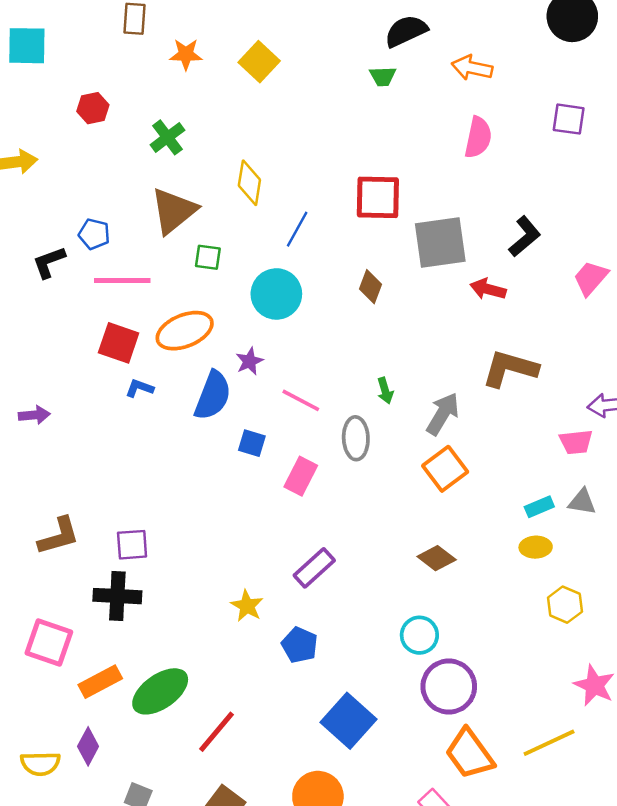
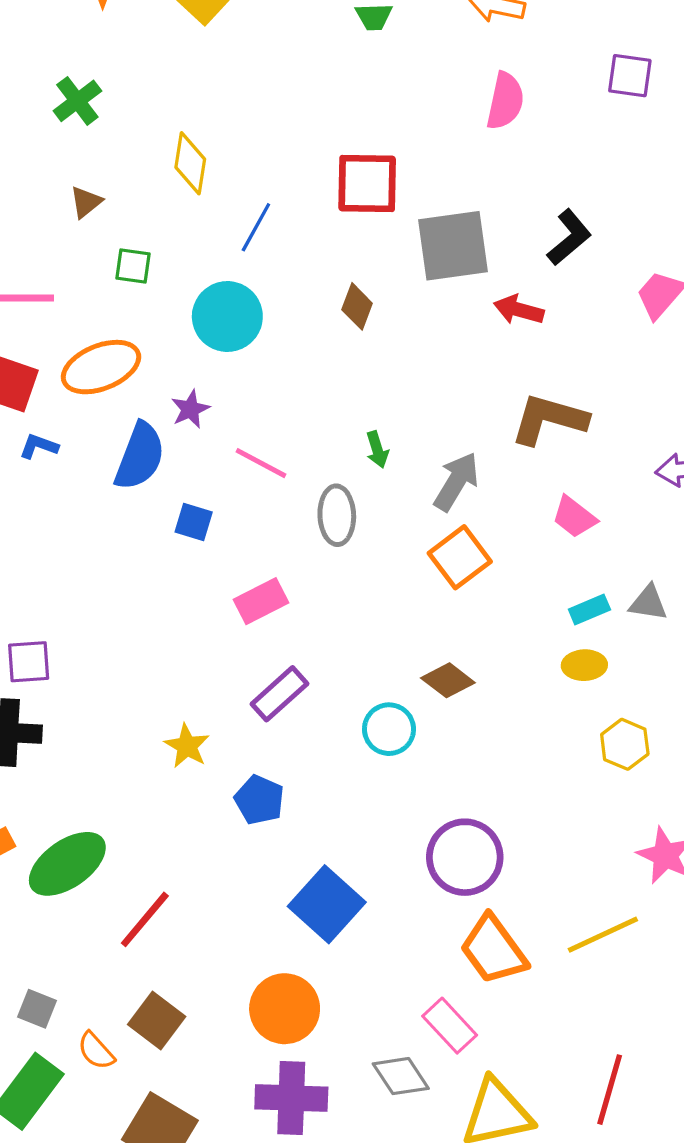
brown triangle: (174, 211) -> (86, 202), size x0.5
pink trapezoid: (576, 442) -> (574, 517), moved, turned 44
pink rectangle: (301, 476) -> (261, 601), moved, turned 36
cyan circle: (419, 635) -> (389, 729), moved

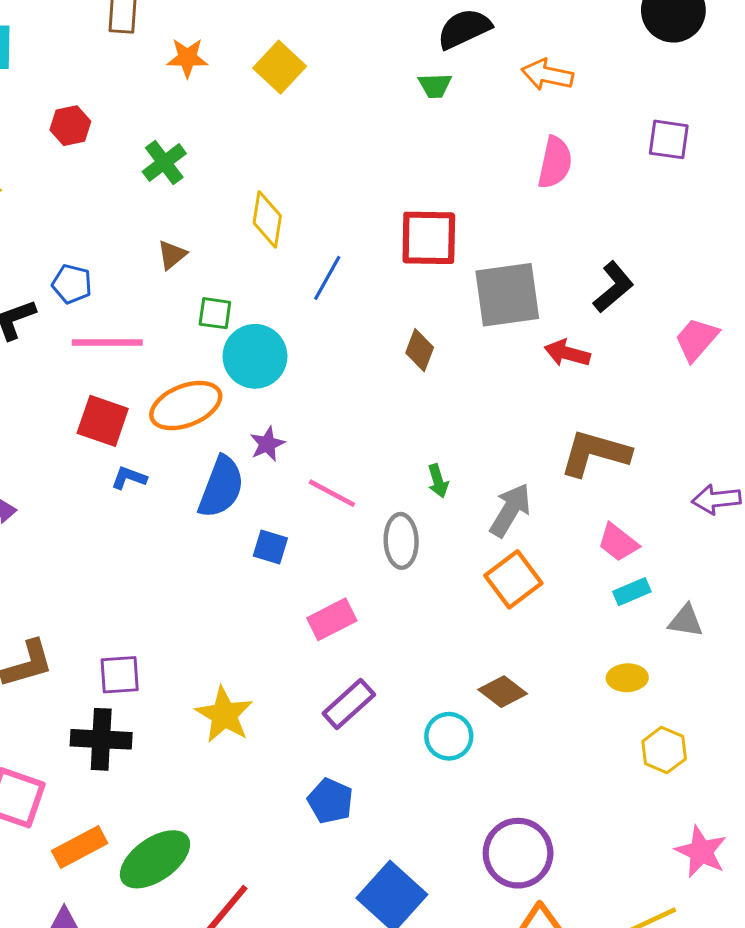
cyan circle: (227, 317) -> (255, 356), moved
cyan rectangle: (589, 610) -> (632, 592), moved
yellow star: (187, 746) -> (224, 715), moved, size x1.4

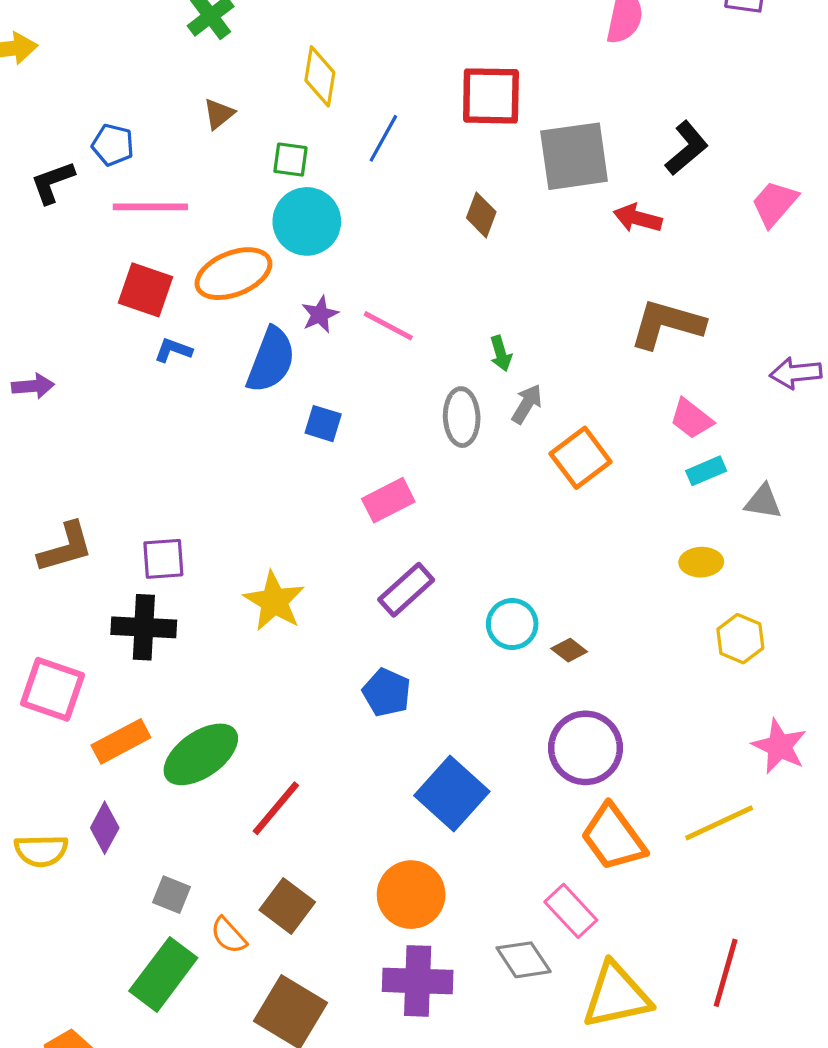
green square: (215, 313) -> (290, 160), moved
pink line: (332, 493) -> (388, 326), moved
gray arrow: (510, 510) -> (527, 404), moved, size x0.7
brown diamond: (503, 692) -> (569, 650), moved, size x0.7

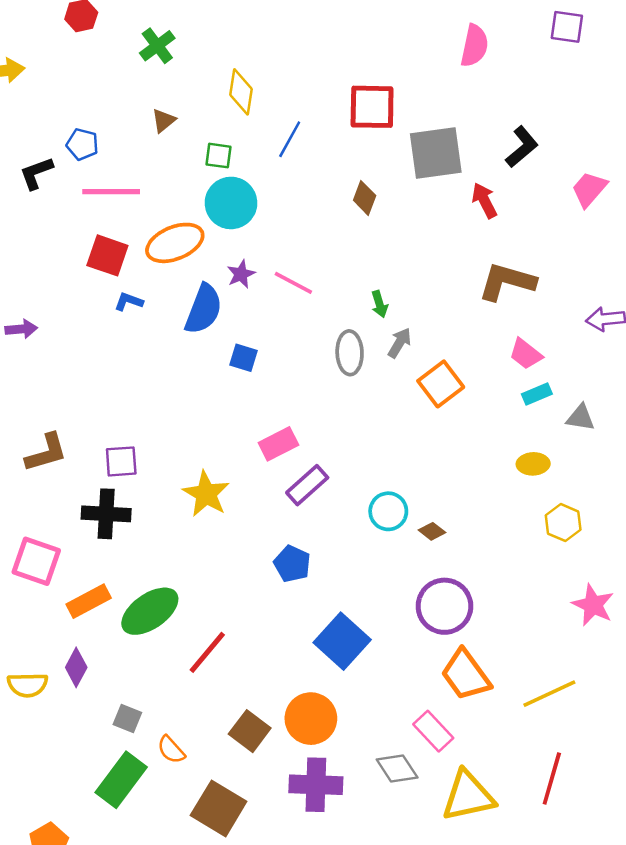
red arrow: (638, 218) -> (484, 200), turned 48
pink rectangle: (388, 500) -> (278, 444), moved
yellow line: (719, 823) -> (549, 694), moved
brown square: (287, 906) -> (250, 731), moved

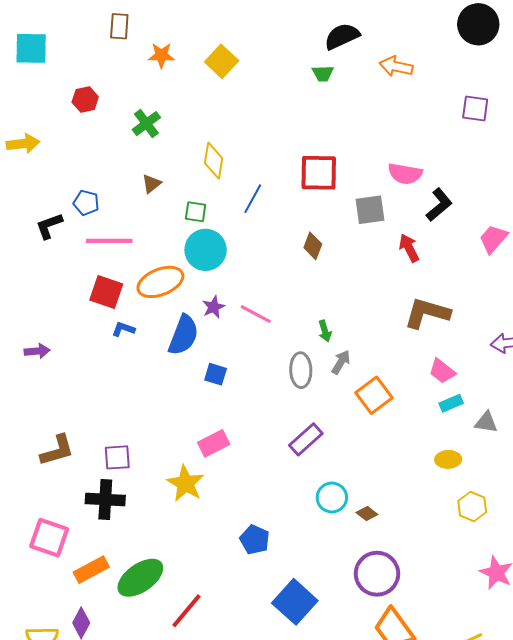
pink semicircle: (474, 46) -> (405, 174), moved, turned 88
gray square: (436, 153) -> (370, 210), size x0.7
pink rectangle: (278, 444) -> (214, 443), moved
purple rectangle: (307, 485) -> (306, 439), moved

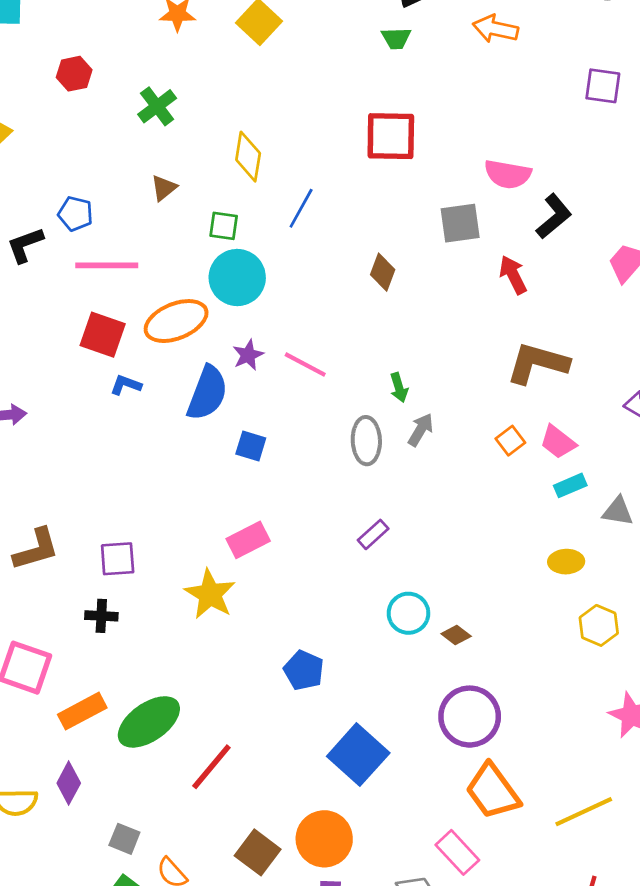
red square: (319, 173) -> (391, 136), moved
orange square: (374, 395) -> (510, 441), moved, size x0.6
purple rectangle: (306, 439) -> (373, 534), size x0.7
black cross: (105, 500) -> (101, 616), size x0.6

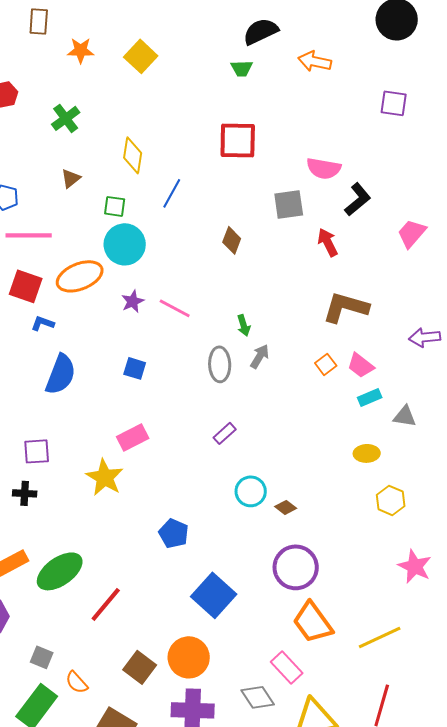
blue semicircle: (207, 393) -> (61, 374), moved

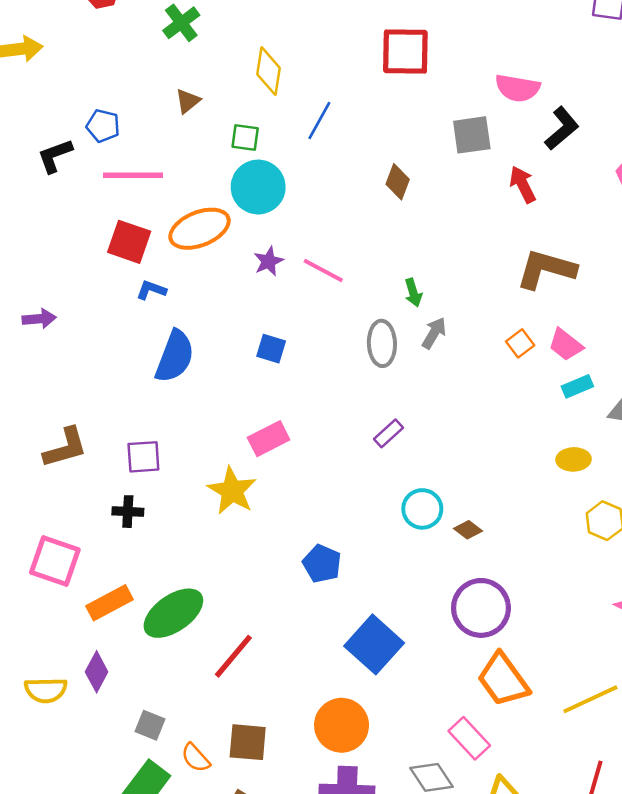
brown square: (140, 667) -> (248, 742), moved, turned -32

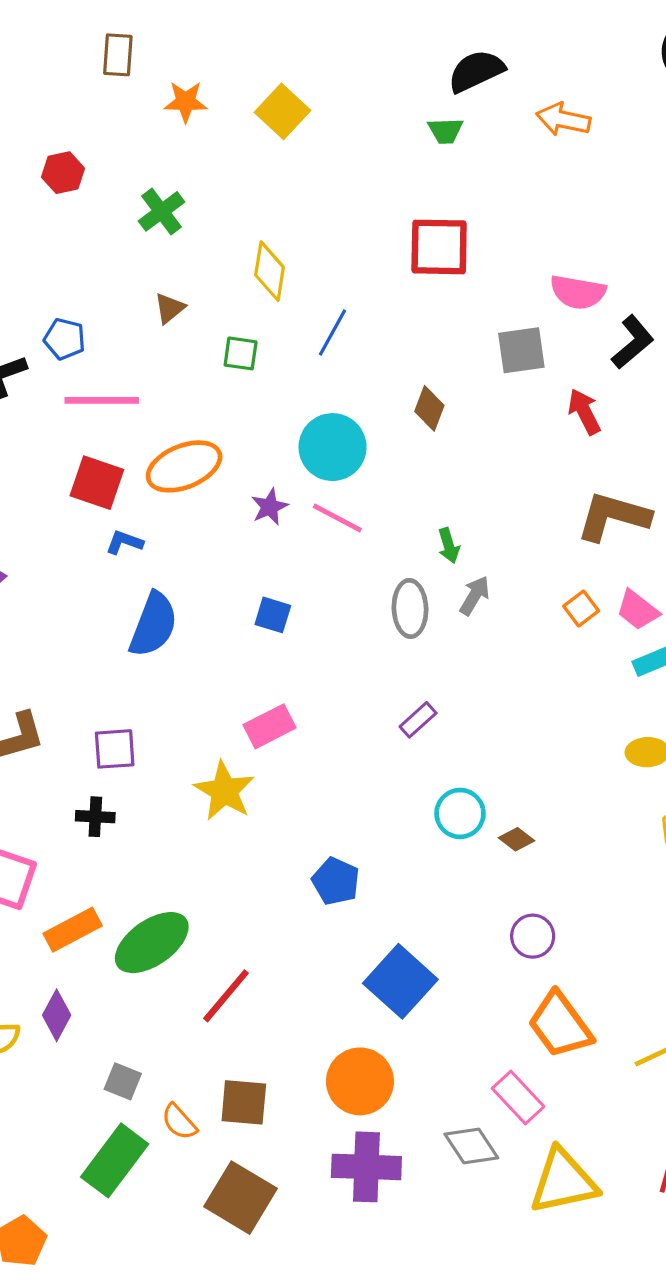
cyan circle: (258, 187) -> (333, 447), moved
purple circle: (481, 608) -> (533, 936), size x0.6

